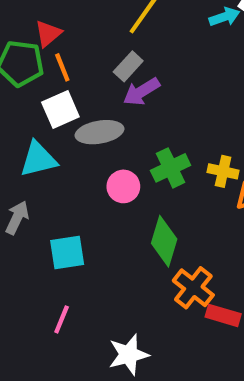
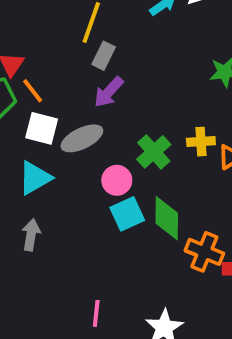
gray rectangle: (128, 66) -> (104, 56), moved
white square: (60, 109) -> (42, 128), turned -36
cyan square: (67, 252) -> (127, 214), moved

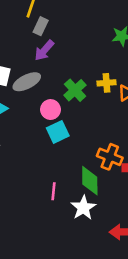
green diamond: (167, 218) -> (90, 181), moved
pink line: (96, 313) -> (54, 191), moved

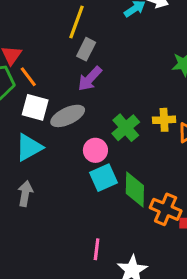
green diamond: (90, 181) -> (135, 189), moved

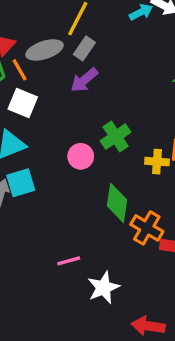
gray ellipse: (68, 116) -> (45, 50), moved
yellow cross: (164, 120) -> (157, 162), moved
cyan square: (104, 178) -> (21, 183), moved
pink line: (97, 249) -> (69, 261), turned 60

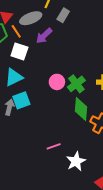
gray rectangle: (84, 48) -> (63, 15), moved
purple arrow: (84, 80) -> (44, 36), moved
green cross: (116, 137) -> (76, 84), moved

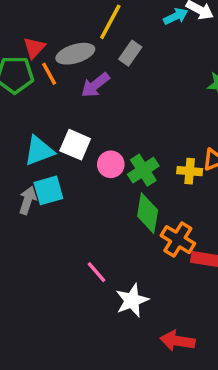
white square: (19, 52) -> (75, 145), moved
pink line: (54, 146) -> (96, 272), turned 64

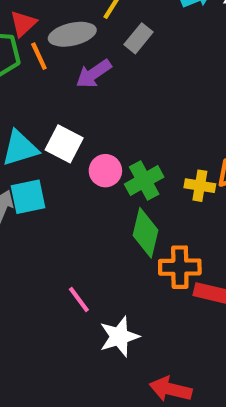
orange cross: (178, 240) -> (180, 267), turned -36

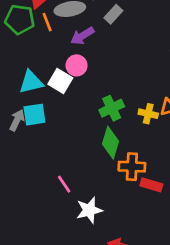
pink circle: (105, 171) -> (77, 65), moved

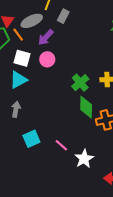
white square: (60, 81) -> (22, 58), moved
cyan square: (34, 115) -> (31, 139), moved

